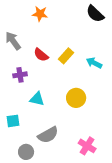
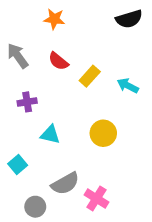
black semicircle: (95, 14) -> (129, 19), turned -60
red semicircle: (41, 55) -> (58, 61), moved
cyan square: (13, 121) -> (18, 165), turned -32
pink cross: (87, 146) -> (96, 199), moved

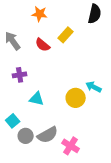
black semicircle: (129, 19) -> (95, 14), turned -60
yellow rectangle: (90, 76) -> (66, 35), moved
cyan arrow: (128, 86) -> (94, 87), moved
gray circle: (35, 207) -> (26, 136), moved

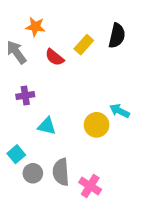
orange star: (40, 14) -> (35, 27), moved
black semicircle: (95, 14) -> (117, 36), moved
gray semicircle: (48, 135) -> (61, 172), turned 115

